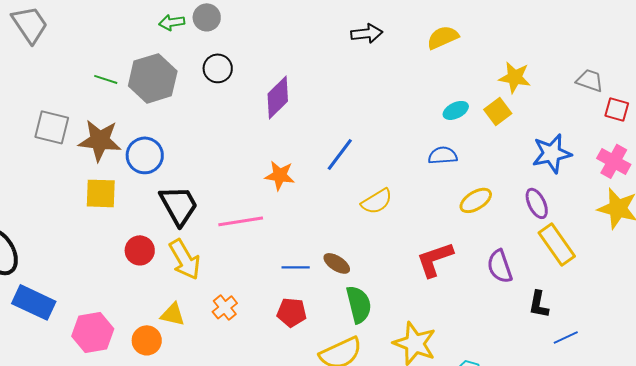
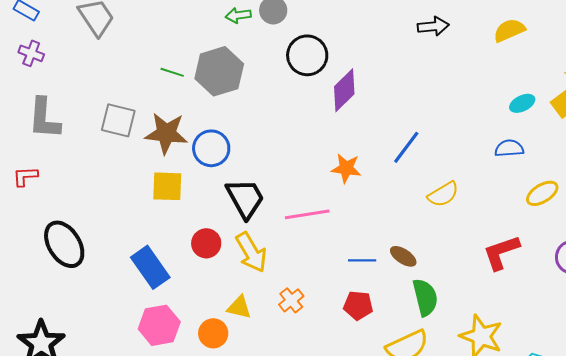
black circle: (218, 68) -> (307, 55), moved, size x1.4
blue rectangle: (34, 302) -> (150, 267), moved, turned 30

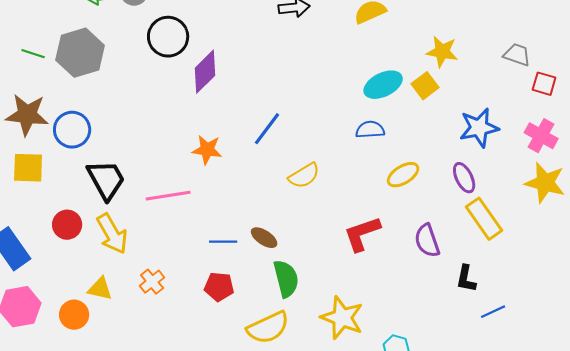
cyan ellipse: (522, 103) -> (383, 85), size x1.5

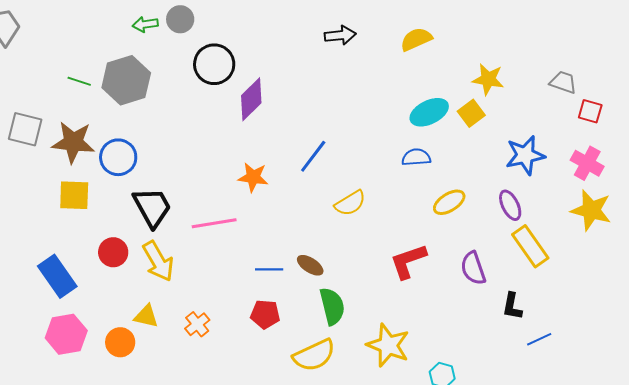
orange cross: (152, 282) -> (197, 324), moved

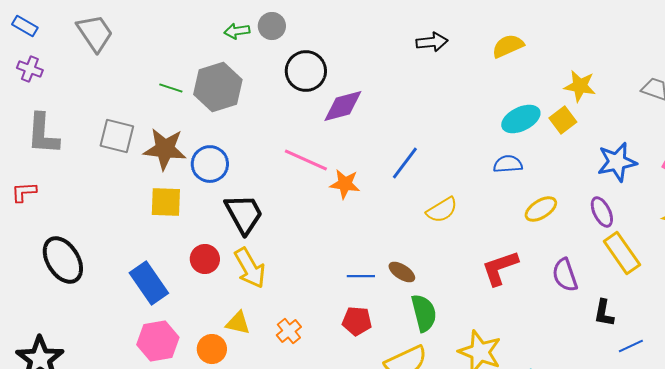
purple diamond: (251, 99) -> (343, 106), turned 30
pink line: (214, 223) -> (306, 160), moved, turned 33

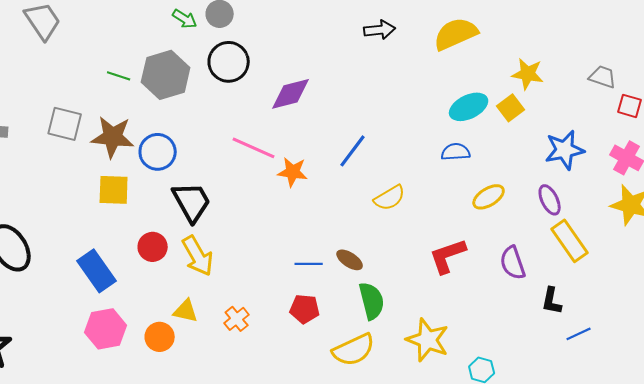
green arrow: (237, 31) -> (185, 19), turned -140
yellow semicircle: (508, 46) -> (456, 34), size x1.4
black circle: (306, 71) -> (229, 62), moved

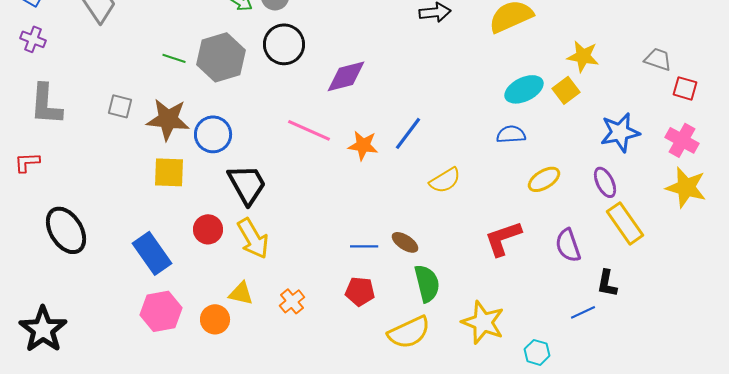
gray square: (65, 124) -> (120, 106), size x0.7
orange star: (293, 172) -> (363, 145), moved
blue line: (579, 334) -> (583, 312), moved

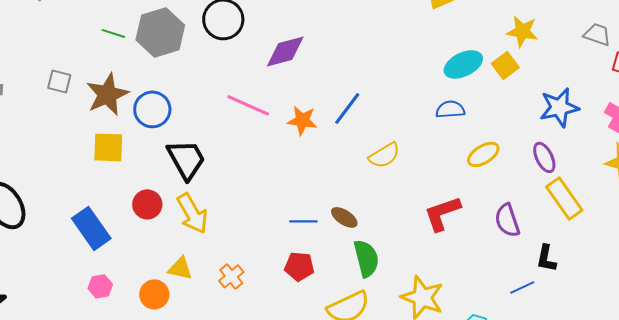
brown star: (168, 119) -> (107, 94), turned -30
pink hexagon: (161, 311) -> (100, 286), size x0.6

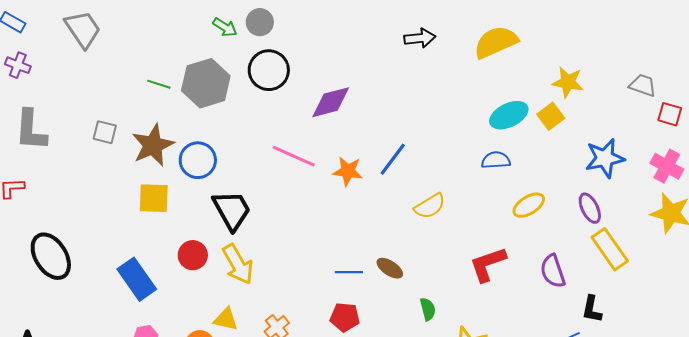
green semicircle: (366, 258) -> (428, 309), moved, size x0.6

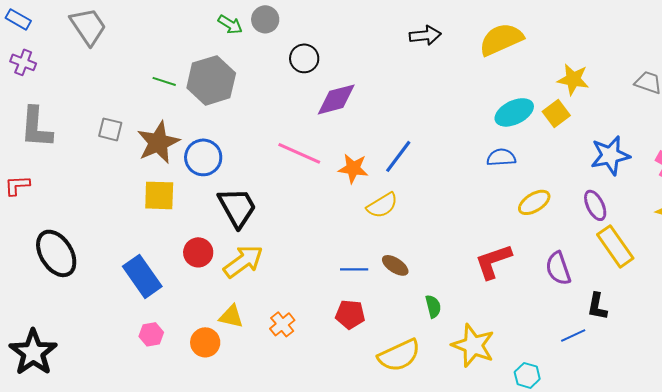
black circle: (269, 70) -> (304, 58), moved, size x0.7
yellow semicircle: (430, 206) -> (382, 205), moved
yellow arrow: (238, 264) -> (243, 261), turned -96

